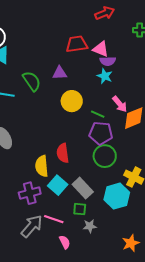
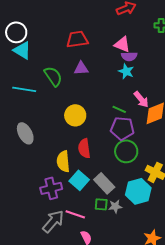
red trapezoid: (77, 44) -> (77, 39), moved
yellow circle: (72, 101) -> (75, 115), moved
gray star: (90, 226) -> (115, 206), moved

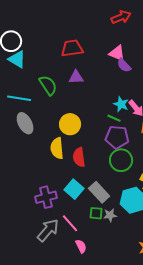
purple semicircle: (129, 56) -> (124, 65), turned 49
cyan star: (126, 71) -> (121, 104), moved
gray ellipse: (25, 133) -> (25, 123), moved
yellow semicircle: (63, 161) -> (57, 148), moved
pink line: (75, 214) -> (70, 223), turned 30

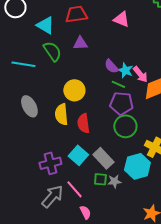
cyan triangle: (17, 59) -> (45, 25), moved
purple semicircle: (124, 65) -> (111, 66), moved
gray ellipse: (25, 123) -> (29, 106), moved

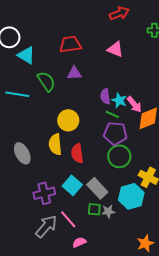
cyan triangle: (45, 25) -> (26, 55), moved
purple semicircle: (111, 66) -> (105, 96), turned 35
gray ellipse: (29, 106) -> (22, 153), moved
pink semicircle: (85, 212) -> (79, 242), turned -88

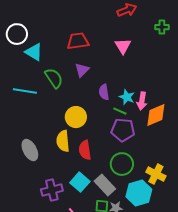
pink triangle: (115, 49) -> (123, 46), turned 36
purple triangle: (74, 73) -> (82, 70), turned -42
purple semicircle: (105, 96) -> (104, 92), moved
pink arrow: (134, 104) -> (142, 101), turned 48
green circle: (119, 156) -> (122, 164), moved

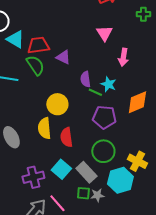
red trapezoid: (78, 41) -> (38, 45), moved
purple triangle: (82, 70) -> (63, 57), turned -49
pink arrow: (142, 101) -> (123, 57), moved
green line: (120, 111) -> (95, 92), moved

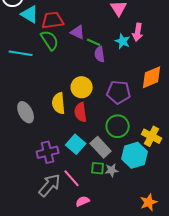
cyan star: (108, 84) -> (123, 41), moved
green line: (95, 92) -> (94, 42), moved
yellow circle: (57, 104) -> (82, 87), moved

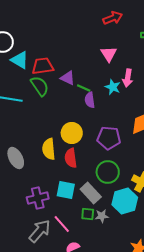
cyan square: (76, 144) -> (66, 190), turned -30

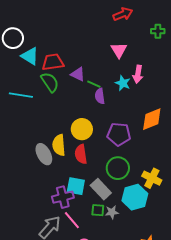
gray ellipse: (16, 158) -> (44, 154), moved
purple cross: (38, 198) -> (63, 197), moved

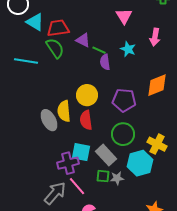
pink arrow: (138, 74) -> (155, 37), moved

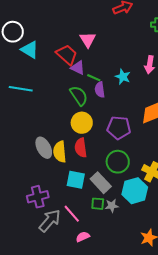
pink triangle: (124, 16) -> (88, 40), moved
red trapezoid: (58, 28) -> (67, 55), moved, turned 50
green semicircle: (55, 48) -> (79, 96), moved
yellow semicircle: (64, 111) -> (60, 152), moved
purple cross: (68, 163) -> (38, 197), moved

